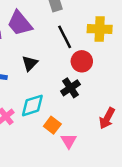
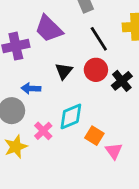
red circle: (82, 61) -> (96, 70), moved
black cross: (70, 88) -> (122, 81), moved

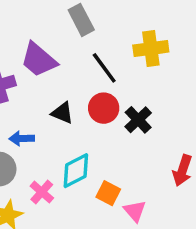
black triangle: (64, 71) -> (62, 113), turned -42

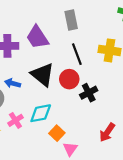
black triangle: (62, 113) -> (43, 75), size x1.6

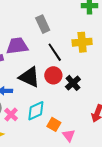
purple trapezoid: (37, 37) -> (17, 46), turned 130
pink cross: (15, 120) -> (11, 115), moved

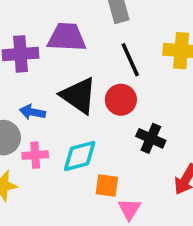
black cross: (73, 83) -> (151, 138), moved, turned -35
pink cross: (11, 115) -> (35, 155), turned 32
orange square: (54, 124) -> (107, 186), turned -32

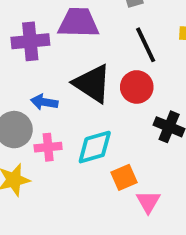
orange square: (107, 186) -> (124, 177), turned -30

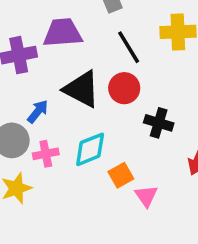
blue arrow: (44, 102) -> (38, 111), turned 125

